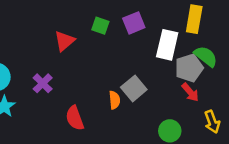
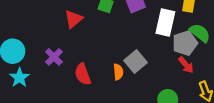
red semicircle: (75, 118) -> (83, 74), moved

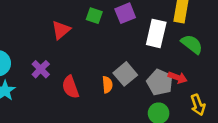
gray pentagon: (185, 43) -> (160, 82), moved, turned -30
red arrow: (186, 65) -> (178, 78), turned -30

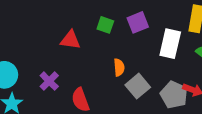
red triangle: (61, 30) -> (70, 40), turned 48
orange semicircle: (107, 85) -> (119, 67), moved

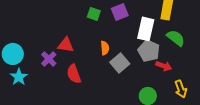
red triangle: (70, 40) -> (66, 45), moved
gray pentagon: (174, 95) -> (149, 51), moved

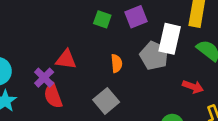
gray pentagon: (149, 51) -> (154, 56), moved
gray square: (120, 63) -> (106, 101), moved
red semicircle: (74, 74) -> (53, 96), moved

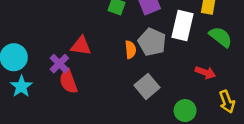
gray pentagon: (154, 56) -> (152, 42), moved
gray square: (106, 101) -> (147, 86), moved

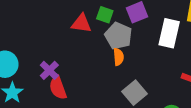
gray pentagon: (152, 42) -> (118, 36), moved
red triangle: (81, 46) -> (81, 23), moved

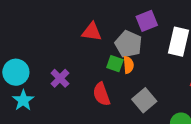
green square: (105, 15) -> (115, 64), moved
red semicircle: (58, 88) -> (102, 94), moved

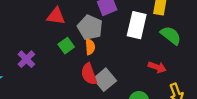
green square: (115, 64) -> (66, 46), moved, turned 35
red semicircle: (102, 94) -> (89, 74), moved

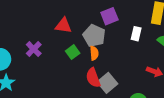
white rectangle: (137, 25) -> (136, 34), size x0.6
purple cross: (26, 59) -> (34, 49), moved

